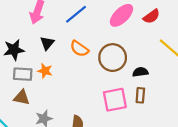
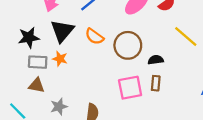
black triangle: (47, 43) -> (62, 31), size x1.6

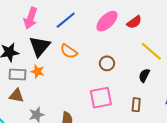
brown circle: (128, 45) -> (107, 63), moved, size x0.6
black semicircle: (156, 60) -> (144, 75), moved, turned -56
brown rectangle: (156, 83) -> (136, 105), moved

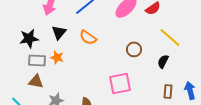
black triangle: (40, 46) -> (59, 32), size x0.7
brown circle: (107, 63) -> (134, 49), moved
brown rectangle: (136, 105) -> (168, 91), moved

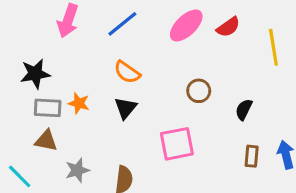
black triangle: (59, 32) -> (126, 108), moved
yellow line: (170, 37) -> (273, 47), moved, turned 40

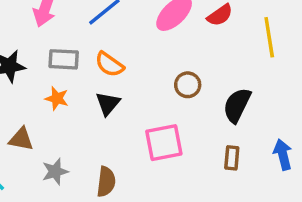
gray rectangle: (48, 108) -> (64, 59), moved
black semicircle: (244, 110) -> (237, 105), size x1.5
brown rectangle: (252, 156) -> (232, 158), moved

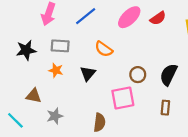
orange semicircle: (109, 64) -> (104, 49), moved
brown circle: (188, 85) -> (138, 75), moved
brown semicircle: (106, 182) -> (99, 122), moved

